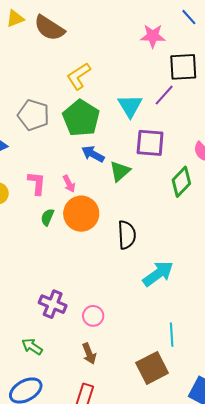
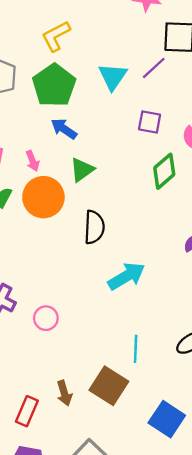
purple square: (150, 143) -> (150, 122), moved, size x0.7
green triangle: (120, 171) -> (82, 170), moved
brown arrow: (89, 354) -> (64, 393), moved
brown square: (152, 368) -> (109, 386), turned -36

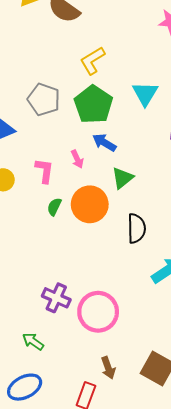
pink arrow: (32, 161) -> (77, 159), moved
pink circle: (46, 318) -> (98, 312), size x1.8
brown arrow: (64, 393) -> (108, 368), moved

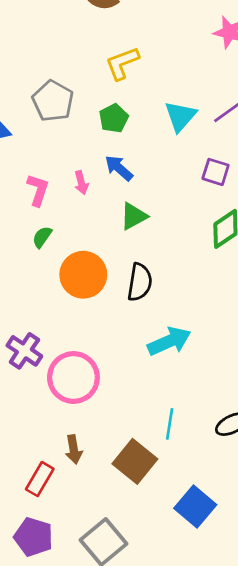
green pentagon: (93, 104) -> (114, 118), size x0.6
orange circle: (90, 204) -> (83, 275), moved

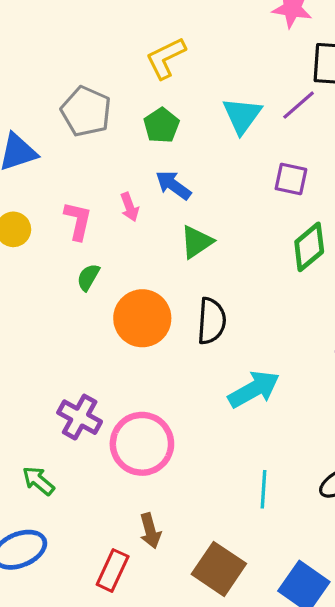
brown square: (135, 461) -> (219, 569), moved

